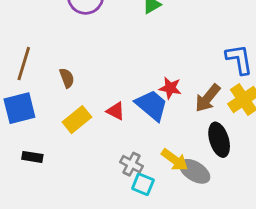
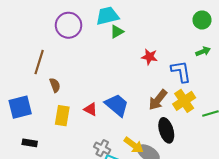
brown line: (24, 64) -> (39, 62), moved
red star: (170, 88) -> (149, 57), moved
yellow rectangle: (77, 120) -> (62, 116), turned -42

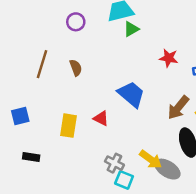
purple circle: (69, 25) -> (76, 22), size x0.6
brown semicircle: (55, 85) -> (76, 68), moved
blue trapezoid: (117, 105) -> (131, 94), moved
blue square: (20, 107) -> (20, 116), size x0.7

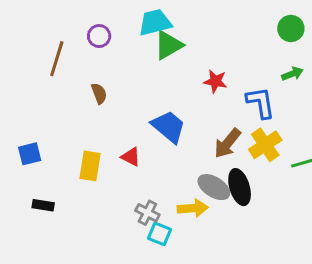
green triangle: (131, 29) -> (169, 45), size x1.5
brown line: (42, 64) -> (57, 59), moved
yellow arrow: (151, 159) -> (193, 208), turned -40
gray ellipse: (167, 169) -> (214, 187), moved

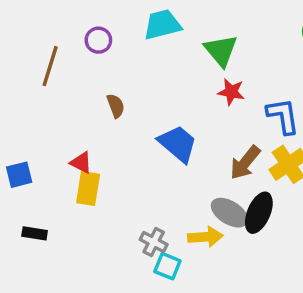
green triangle: (169, 45) -> (221, 51), moved, turned -40
brown semicircle: (99, 93) -> (116, 106), moved
red triangle: (131, 157) -> (81, 163), moved
black ellipse: (240, 187) -> (259, 213), turned 40

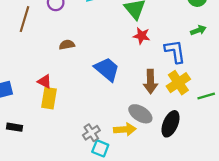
brown semicircle: (116, 106) -> (67, 45), turned -80
brown arrow: (245, 163) -> (150, 81), turned -40
black ellipse: (259, 213) -> (171, 124), moved
gray cross: (154, 242) -> (91, 133), turned 30

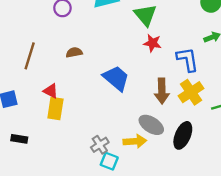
brown line: (24, 19) -> (30, 56), moved

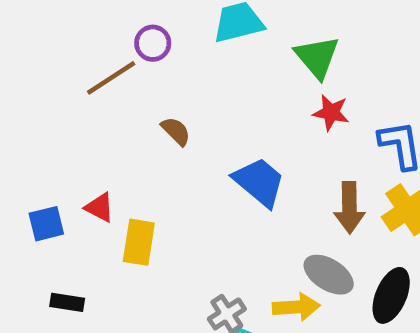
brown semicircle: (74, 52) -> (176, 131), turned 56
brown line: (30, 56) -> (111, 78), moved, turned 40
red triangle: (51, 91) -> (100, 207), moved

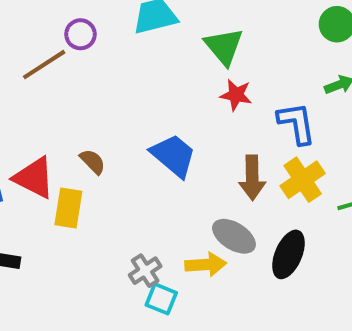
brown semicircle: (176, 131) -> (93, 162), moved
red triangle: (100, 207) -> (34, 178), size x1.6

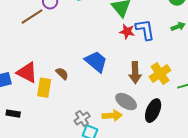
blue L-shape: (297, 123) -> (145, 30), moved
brown semicircle: (93, 162) -> (62, 74), moved

